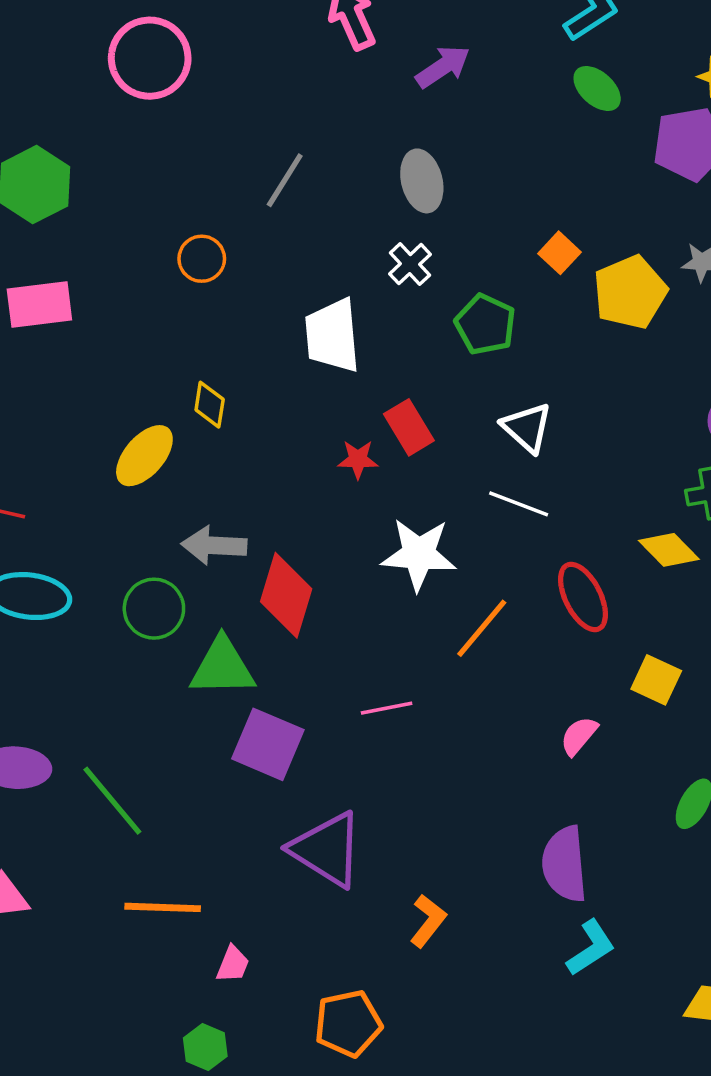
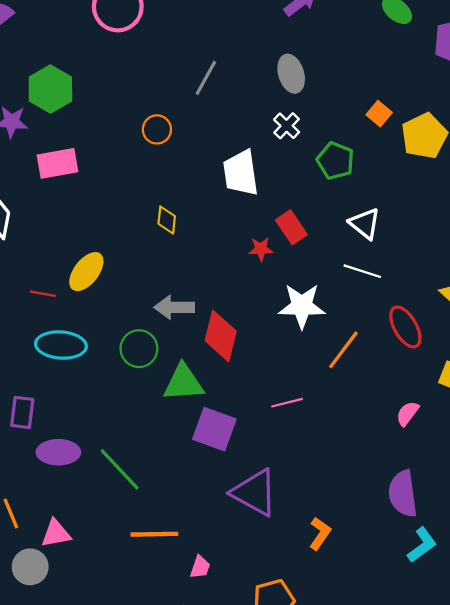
yellow ellipse: (144, 456) -> (86, 272), moved

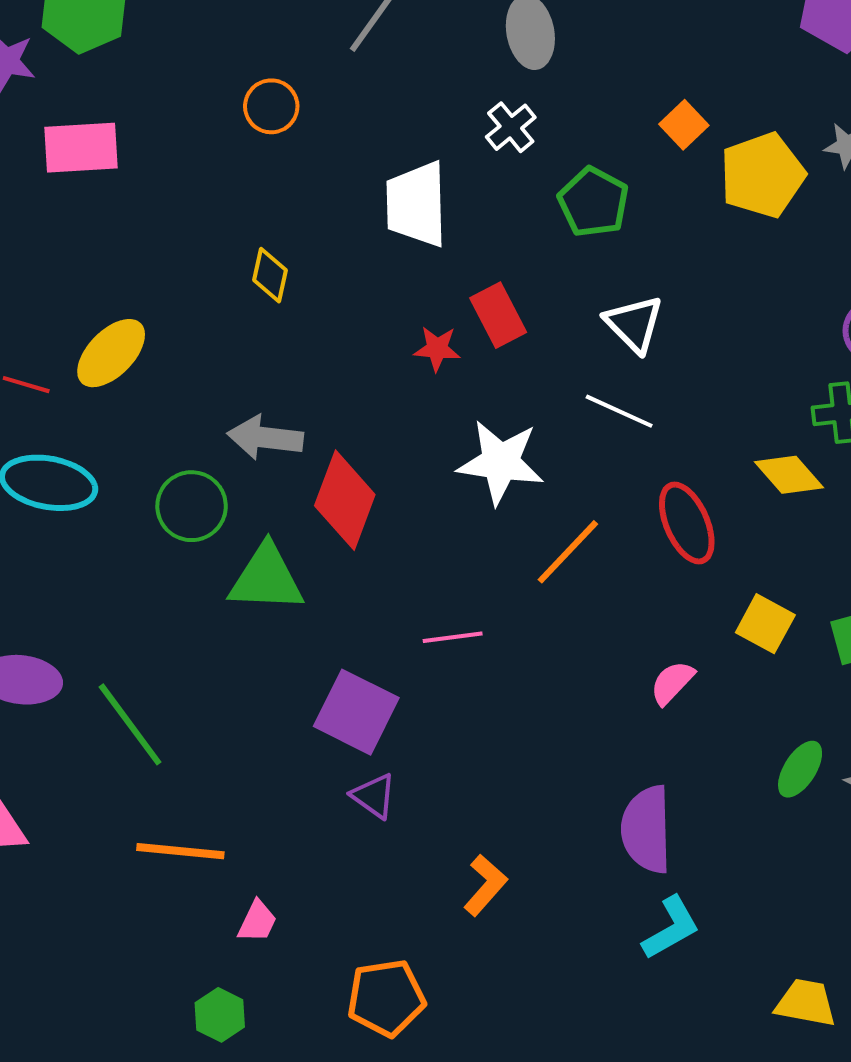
purple square: (214, 429) -> (356, 712), moved
purple triangle: (255, 493) -> (374, 796), size x0.5

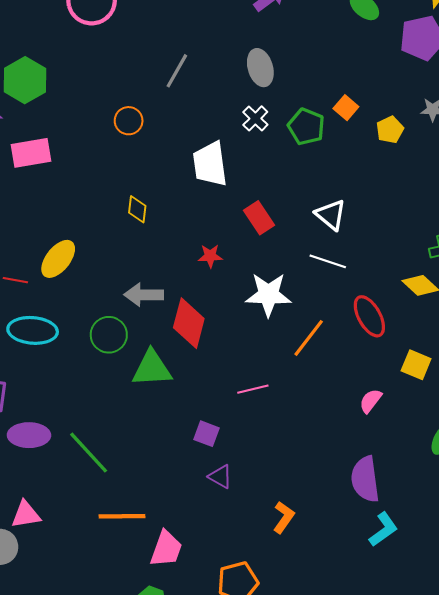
yellow pentagon: (762, 175) -> (390, 130), size x0.6
green pentagon: (593, 202) -> (306, 127), moved
red star: (437, 349) -> (210, 256), moved
purple square: (356, 712) -> (207, 434), size x0.6
pink trapezoid: (257, 921) -> (166, 549), size x1.6

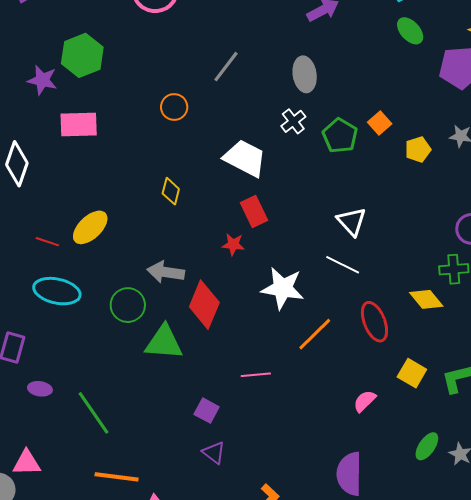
white trapezoid: (210, 164) -> (245, 158), turned 117
red rectangle: (259, 218) -> (254, 212), moved
purple ellipse: (29, 435) -> (40, 389), size x0.6

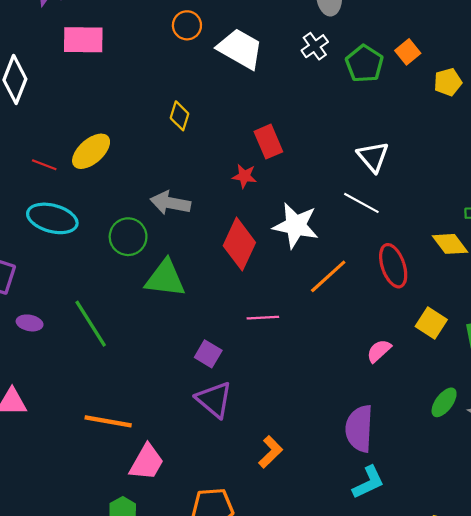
white trapezoid: (245, 158) -> (240, 49), moved
red diamond: (204, 305) -> (239, 244), moved
green line: (94, 413) -> (91, 324), moved
purple triangle: (214, 453) -> (214, 400), size x1.5

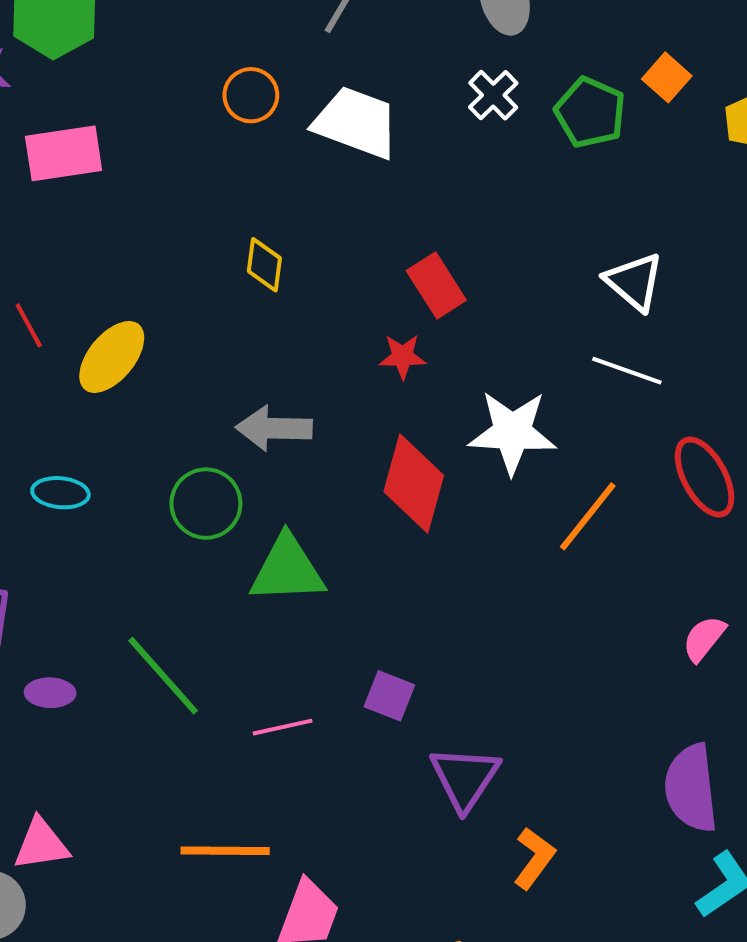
red line: (44, 165) -> (29, 325), moved, turned 50
cyan ellipse: (52, 218) -> (60, 493), size x0.6
pink line: (263, 318) -> (283, 727), moved
purple triangle: (214, 400) -> (465, 778), moved, turned 33

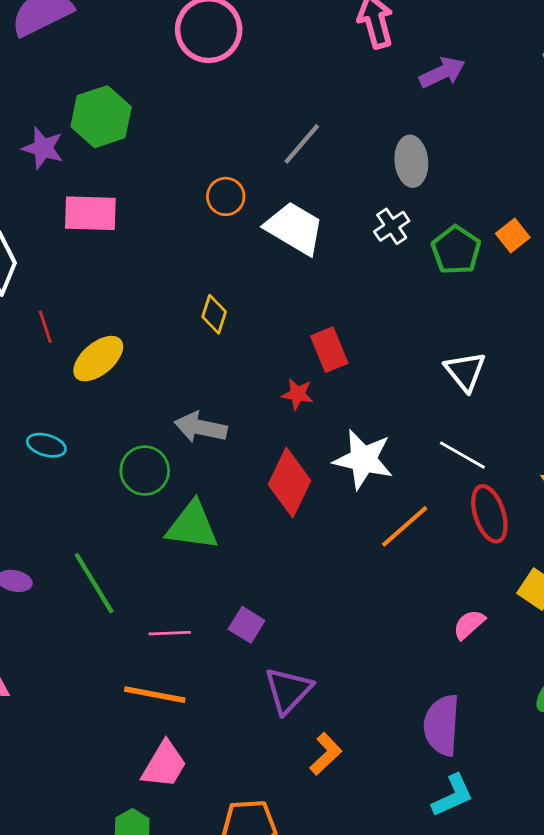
white line: (627, 371) -> (462, 455), moved
orange line: (225, 851) -> (155, 695), moved

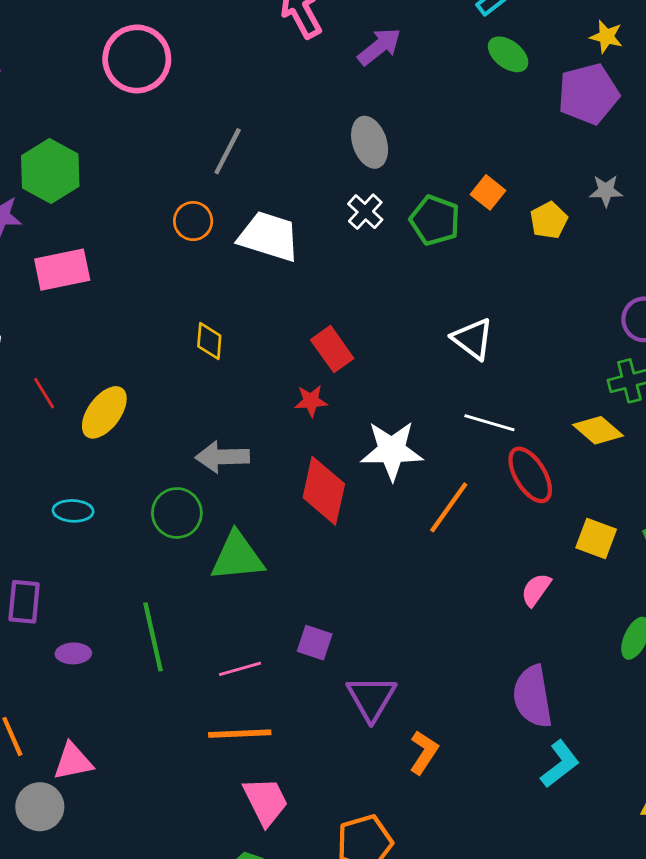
gray line: (302, 144) -> (228, 151), moved
green line: (94, 583) -> (153, 637), turned 32
pink trapezoid: (164, 765) -> (266, 801), turned -44

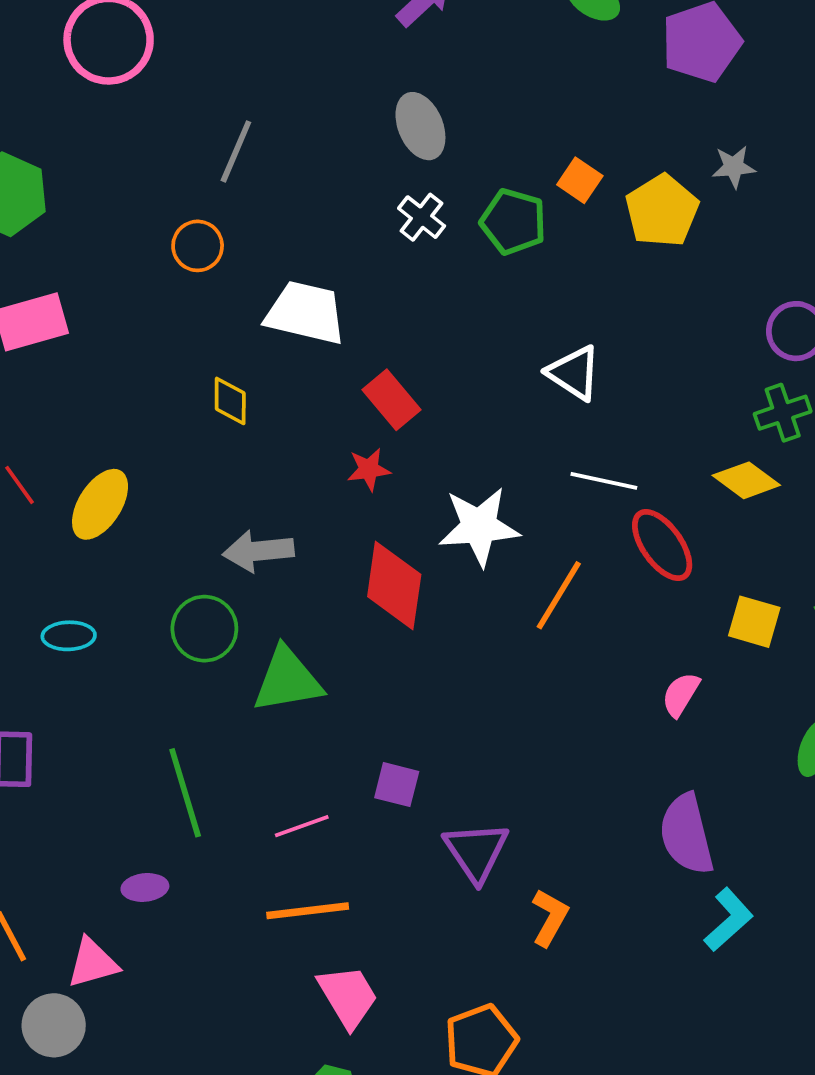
yellow pentagon: (549, 220) -> (662, 211), size x1.5
white trapezoid: (269, 236) -> (305, 313), moved
purple ellipse: (73, 653) -> (145, 887), moved

